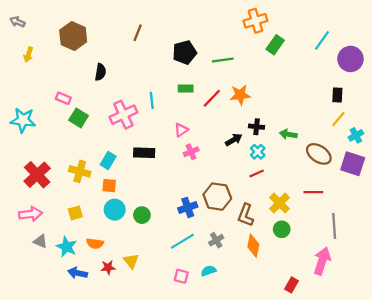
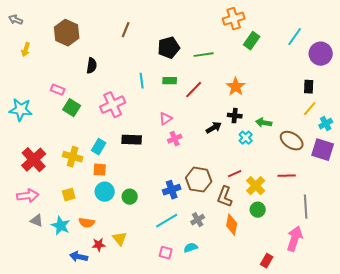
orange star: (240, 95) -> (236, 87), moved, turned -30
cyan line: (152, 100) -> (142, 81), moved
cyan cross: (258, 152) -> (246, 138), moved
red line: (257, 174) -> (235, 174), moved
blue arrow: (78, 273) -> (79, 257), moved

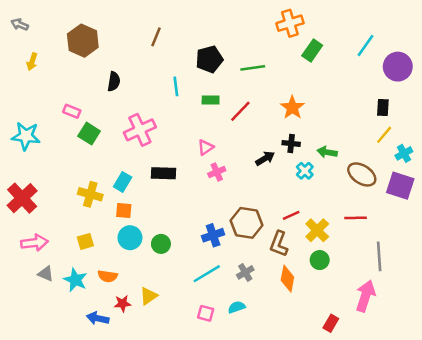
cyan line: (142, 81) -> (176, 86), moved
red cross: (34, 160) -> (22, 198), moved
yellow triangle: (120, 239) -> (149, 296), turned 35

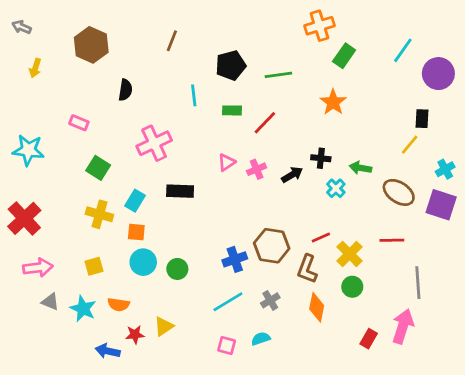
orange star: (292, 108) -> (333, 102), moved
green square: (89, 134) -> (98, 168), moved
yellow line: (384, 135) -> (410, 145), moved
pink cross: (217, 172) -> (257, 169), moved
red rectangle: (331, 323) -> (369, 339), moved

